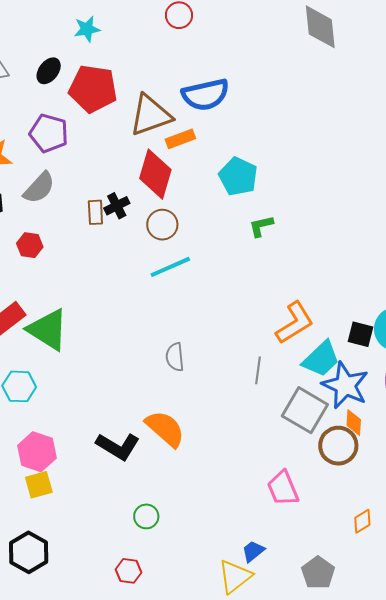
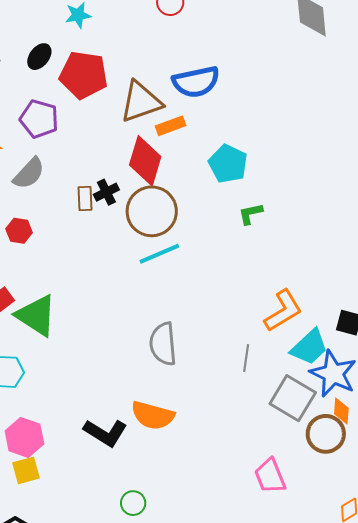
brown circle: (162, 225) -> (152, 211), size x1.6
gray semicircle: (175, 357) -> (163, 344), size x1.5
orange semicircle: (165, 429) -> (153, 415), turned 153

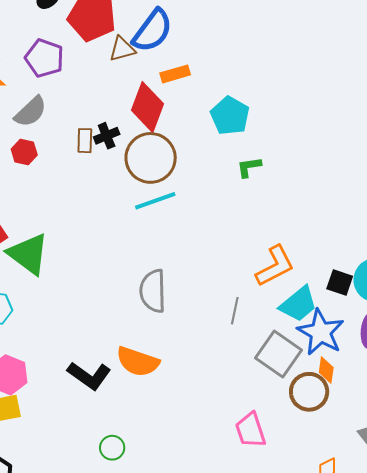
blue semicircle: (196, 82) -> (152, 31), moved, turned -45
brown triangle: (141, 102) -> (122, 49), moved, size x0.6
red hexagon: (19, 231) -> (24, 152), moved

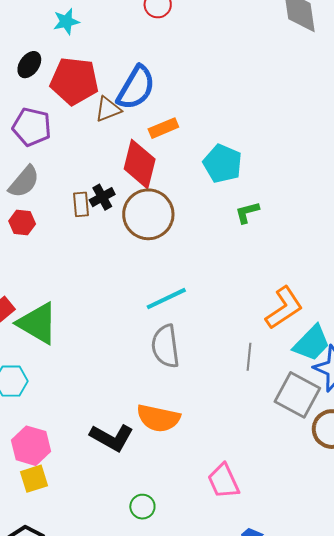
cyan line: (155, 201) -> (166, 299), moved
pink trapezoid: (251, 430) -> (224, 481), moved

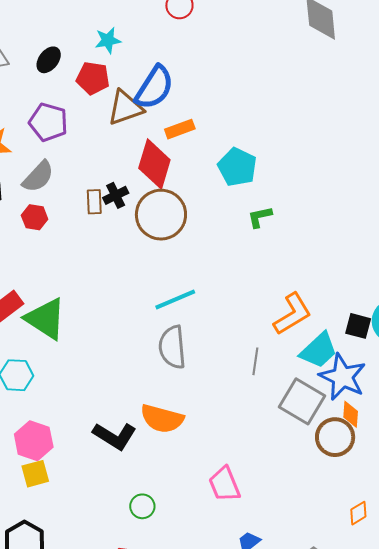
cyan star: (66, 22) -> (108, 40), moved
red pentagon: (74, 81) -> (93, 78), size x0.7
brown triangle: (108, 109) -> (125, 108), size x1.4

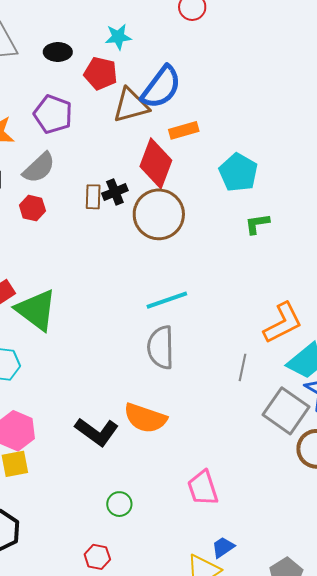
black ellipse: (49, 60) -> (58, 52), turned 48

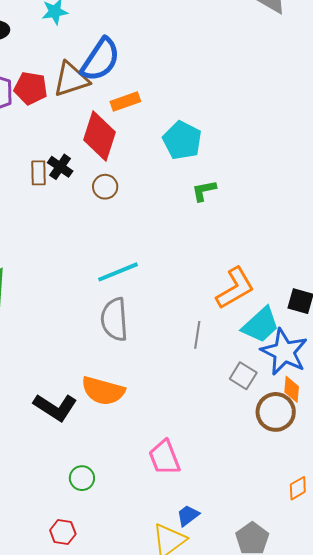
red pentagon: (101, 73) -> (31, 88), moved
black cross: (115, 192) -> (60, 167), turned -30
brown circle: (159, 214) -> (105, 187), size x0.5
gray square: (286, 411) -> (243, 376), size x0.6

